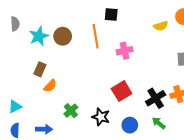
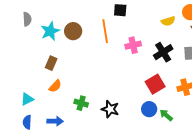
orange semicircle: (50, 86) -> (55, 86), moved
red square: (122, 91) -> (155, 84), moved
black cross: (156, 98) -> (163, 52), moved
green cross: (71, 111) -> (81, 103), turned -32
blue circle: (130, 125) -> (149, 109), moved

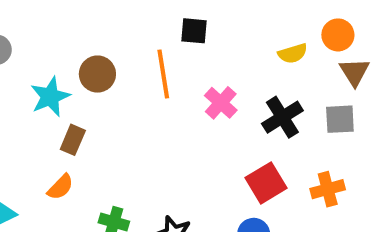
cyan star: (50, 31) -> (50, 97), moved
pink cross: (133, 45) -> (221, 103), turned -35
brown rectangle: (51, 63) -> (73, 140), moved

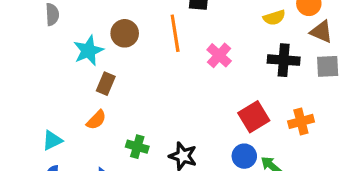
brown triangle: (354, 72) -> (321, 32), turned -35
black cross: (282, 117) -> (284, 60), moved, turned 36
gray square: (340, 119) -> (328, 66), moved

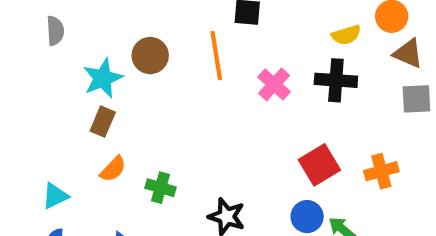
black cross: (284, 60) -> (336, 80), moved
brown rectangle: (106, 84) -> (103, 122), moved
green cross: (137, 147) -> (160, 188), moved

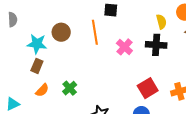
yellow semicircle: (346, 35) -> (161, 22), turned -88
cyan star: (103, 78) -> (37, 44), turned 30
green cross: (160, 188) -> (70, 88), moved, turned 32

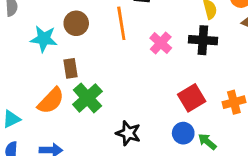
brown rectangle: (37, 66) -> (71, 68), moved, turned -32
green cross: (70, 88) -> (87, 98), size x1.5
orange semicircle: (42, 90) -> (51, 101), size x1.5

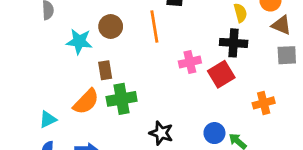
pink cross: (161, 43) -> (190, 62), moved, turned 35
green cross: (87, 98) -> (122, 99), turned 32
red square: (192, 98) -> (221, 74), moved

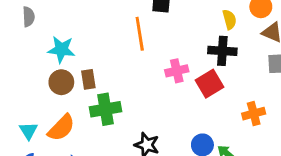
brown circle: (111, 27) -> (61, 82), moved
orange semicircle: (86, 102) -> (61, 128), moved
cyan triangle: (48, 119) -> (29, 131), turned -36

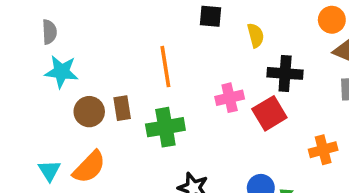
yellow semicircle: (229, 20) -> (256, 35), moved
orange line: (140, 34) -> (165, 67), moved
cyan star: (61, 49) -> (61, 72), moved
green cross: (106, 109) -> (165, 127), moved

